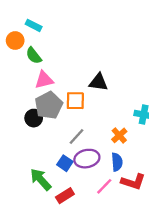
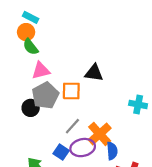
orange circle: (15, 41) -> (26, 32), moved
orange cross: (119, 135) -> (100, 134), moved, size x1.5

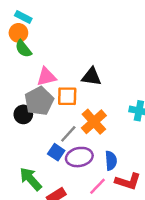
pink triangle: (41, 71) -> (46, 77), moved
orange cross: (100, 134) -> (94, 122), moved
blue square: (61, 152) -> (56, 152), moved

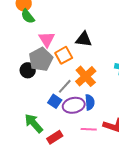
pink triangle: (46, 77) -> (47, 39), turned -48
orange square: (67, 96) -> (64, 55), turned -30
blue semicircle: (111, 161) -> (90, 102), moved
pink line: (98, 186) -> (89, 129), turned 49

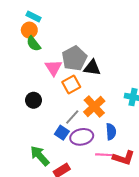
gray pentagon: (41, 59) -> (74, 58), moved
blue semicircle: (90, 102) -> (111, 132), moved
pink line: (89, 129) -> (104, 155), moved

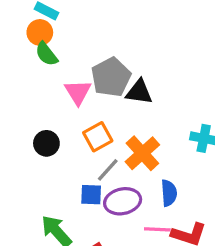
orange square: (71, 85) -> (98, 137), moved
blue square: (62, 133) -> (91, 195), turned -32

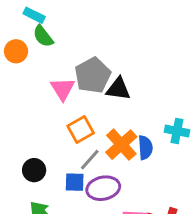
orange circle: (40, 32) -> (16, 51), moved
green semicircle: (46, 54) -> (43, 36), moved
black circle: (46, 143) -> (34, 170), moved
blue semicircle: (169, 193) -> (145, 148), moved

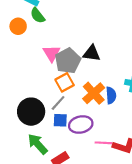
gray pentagon: (93, 75) -> (68, 61), moved
gray line: (90, 160) -> (58, 103), moved
black circle: (34, 170) -> (31, 112), size x1.6

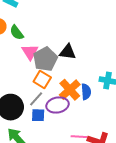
green semicircle: (38, 15) -> (17, 33), moved
orange square: (65, 82) -> (42, 79), turned -30
purple ellipse: (81, 125) -> (58, 105), moved

